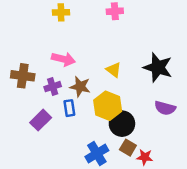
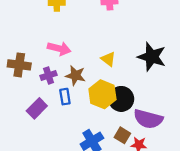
purple semicircle: (165, 108) -> (148, 119), moved, size x1.4
black circle: (122, 124) -> (121, 99), moved

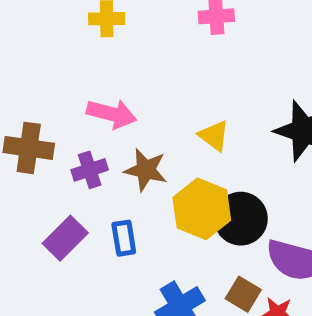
blue rectangle: (65, 97) -> (124, 238), moved

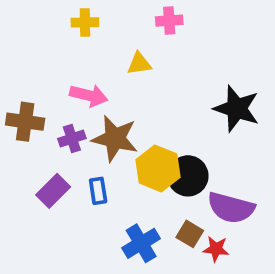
yellow triangle: (214, 136) -> (139, 64), moved, turned -45
brown star: (146, 170) -> (115, 138), size x1.4

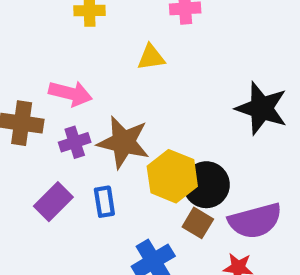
pink arrow: (89, 95) -> (70, 93), moved
purple semicircle: (231, 208) -> (255, 221), turned -30
brown square: (190, 234) -> (198, 223), moved

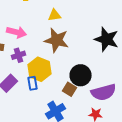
brown star: (124, 142) -> (56, 40), moved
yellow hexagon: (172, 176) -> (40, 69), moved
brown square: (198, 223) -> (70, 89), moved

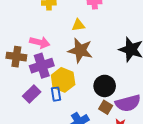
purple cross: (18, 55) -> (42, 66), size x1.6
brown square: (70, 89) -> (106, 107), moved

